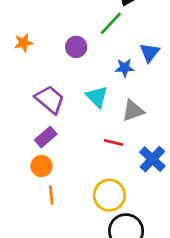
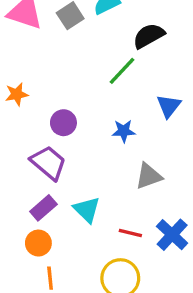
purple circle: (76, 47) -> (63, 123), moved
blue star: (125, 68) -> (124, 131), moved
cyan triangle: (97, 97) -> (87, 210), moved
red line: (114, 142) -> (130, 233), moved

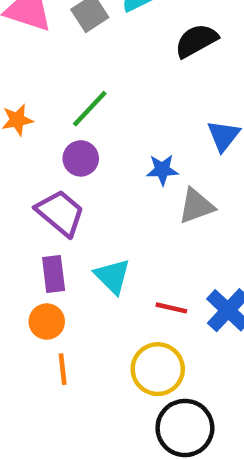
green line: (122, 71) -> (90, 109), moved
gray triangle: (149, 176) -> (196, 206), moved
purple rectangle: (43, 208) -> (54, 274), turned -56

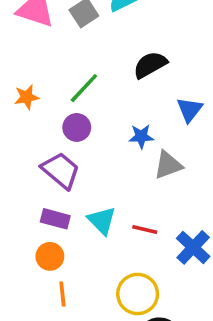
black semicircle: (196, 41) -> (150, 65), moved
purple rectangle: (54, 274) -> (55, 219), turned -68
red line: (171, 308) -> (145, 230), moved

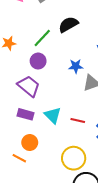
black semicircle: (150, 65) -> (68, 24), moved
orange circle: (50, 256) -> (30, 143), moved
orange line: (62, 294) -> (19, 158), moved, turned -56

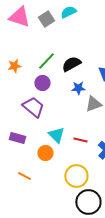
black semicircle: (68, 24) -> (71, 64), moved
purple rectangle: (26, 114) -> (17, 138), moved
orange circle: (30, 143) -> (45, 153), moved

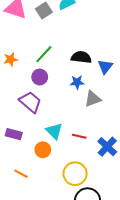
black semicircle: (71, 64) -> (81, 57), moved, turned 36

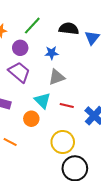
purple circle: (40, 77) -> (20, 48), moved
blue star: (77, 82) -> (52, 53), moved
gray triangle: (93, 99) -> (57, 77), moved

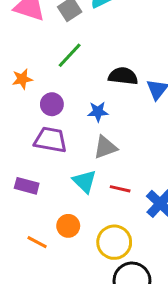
green line: (32, 26) -> (70, 55), moved
purple trapezoid: (19, 72) -> (50, 140), turned -30
orange circle: (31, 119) -> (68, 226), moved

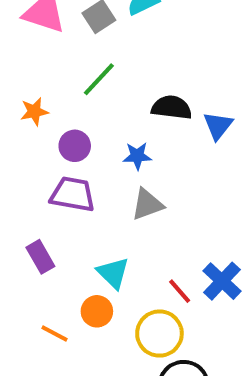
cyan triangle: (85, 181) -> (113, 273), moved
purple rectangle: (27, 186) -> (40, 257), turned 45
red line: (120, 189) -> (180, 291), moved, turned 36

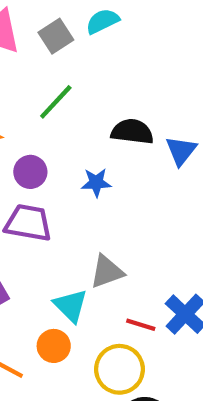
gray triangle: (147, 204) -> (107, 272), moved
red line: (180, 291) -> (141, 325), turned -32

